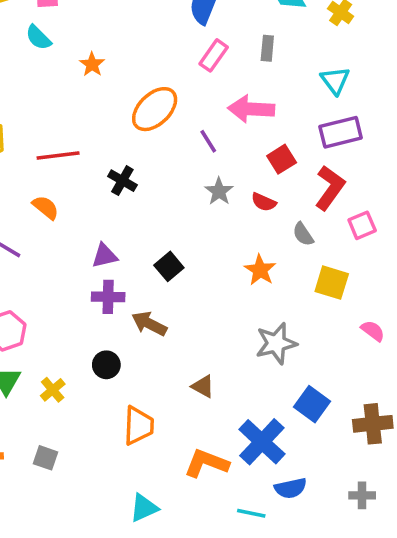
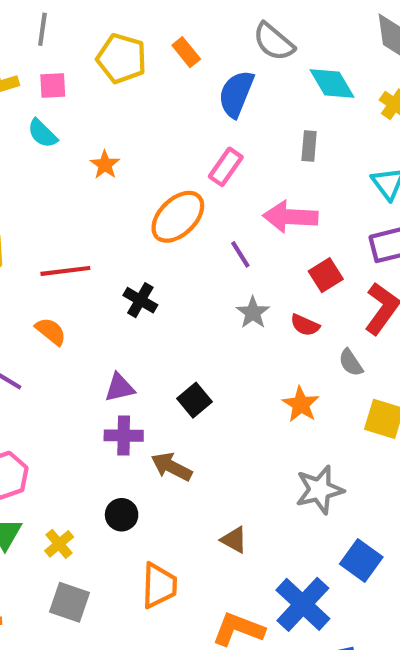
pink rectangle: (214, 55) -> (226, 167), moved
gray square: (46, 458) -> (69, 602), moved, size x1.4

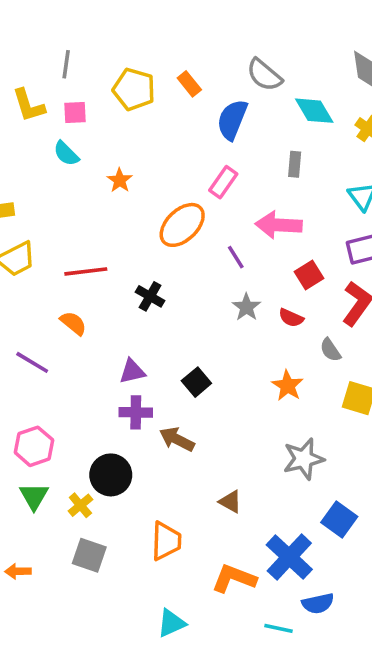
black circle: (122, 515) -> (111, 475), moved, size x1.5

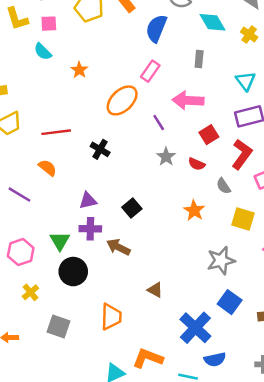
gray star: (304, 459) -> (221, 261), moved
green triangle: (34, 496) -> (60, 241), moved
yellow cross: (80, 505) -> (30, 292), moved
orange L-shape: (234, 578) -> (148, 358), moved

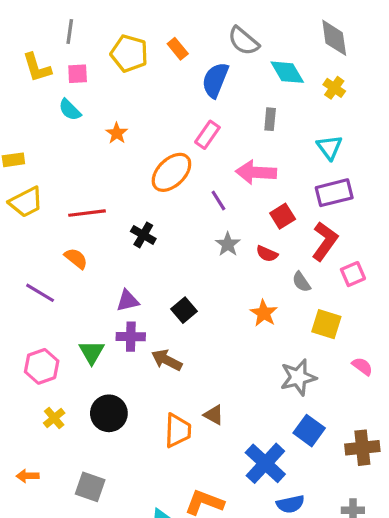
black circle: (73, 272) -> (109, 413), moved
orange trapezoid: (111, 317) -> (178, 431), moved
gray square: (59, 326) -> (90, 487), moved

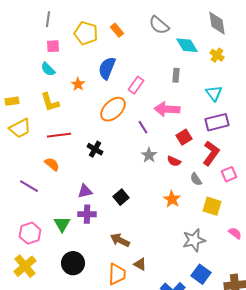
yellow L-shape: (37, 68) -> (50, 102), moved
blue semicircle: (215, 80) -> (107, 68), moved
brown arrow: (167, 360) -> (120, 240), moved
yellow cross: (54, 418) -> (25, 266), moved, size x1.6

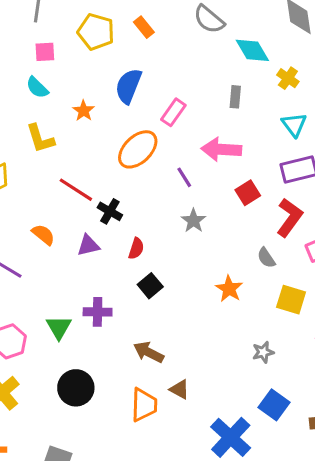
yellow cross: (217, 55) -> (288, 78), moved
red line: (59, 135) -> (76, 190), moved, turned 40
red semicircle: (174, 161) -> (136, 249), moved, turned -96
purple triangle: (85, 191) -> (88, 245), moved
gray star: (194, 240) -> (263, 352), size x0.6

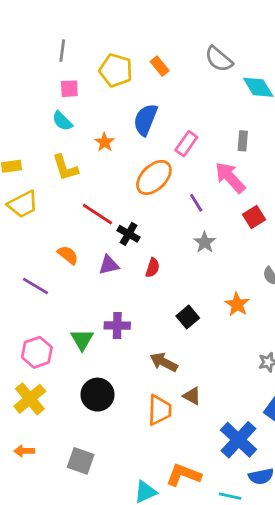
gray rectangle: (235, 97) -> (243, 141), moved
pink arrow: (221, 149) -> (230, 177), turned 44
black square: (150, 286) -> (188, 317), moved

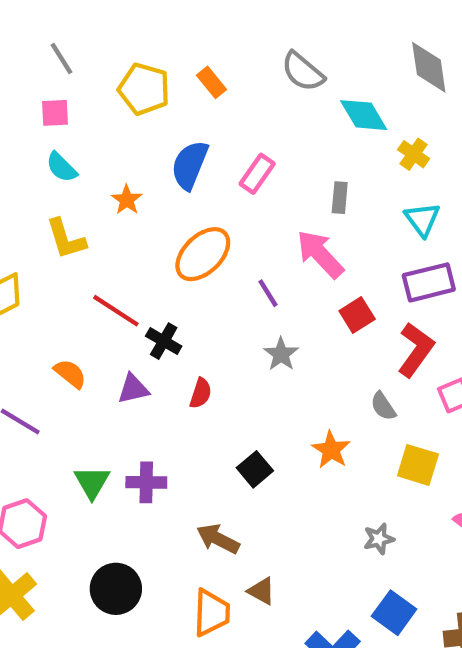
gray line: (62, 51) -> (62, 59), turned -40
pink square: (69, 89) -> (55, 113), moved
pink rectangle: (186, 144) -> (257, 174), moved
green triangle: (82, 340) -> (92, 482), moved

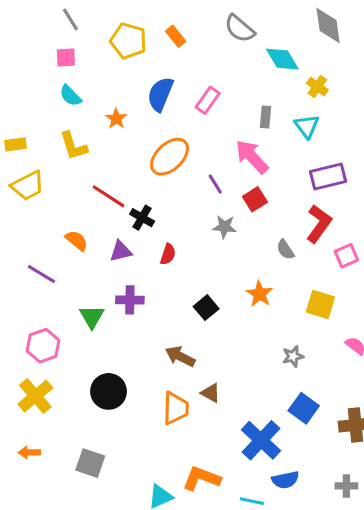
cyan triangle: (422, 219) -> (307, 126), moved
red square: (357, 315) -> (255, 199), moved
gray star: (281, 354) -> (224, 227), turned -30
gray semicircle: (383, 406) -> (285, 250), moved
purple cross: (146, 482) -> (130, 300), moved

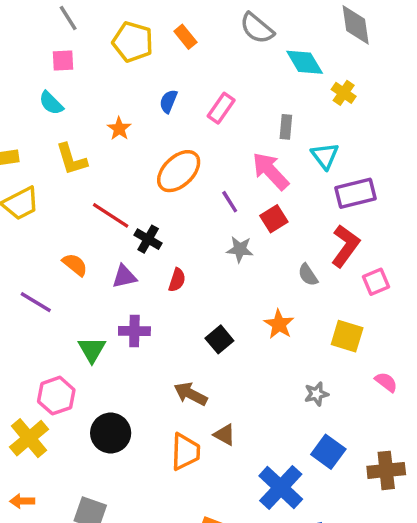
blue semicircle: (160, 94) -> (168, 101), size x0.6
cyan semicircle: (70, 96) -> (51, 103), moved
cyan triangle: (307, 126) -> (325, 156), moved
pink hexagon: (43, 346) -> (56, 396), moved

